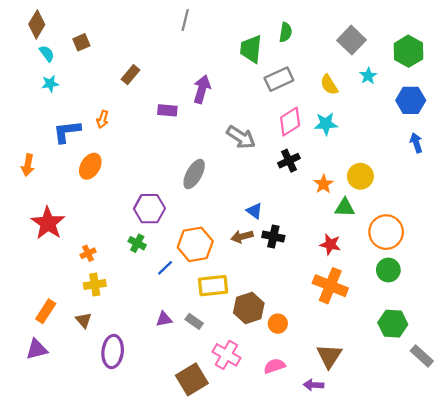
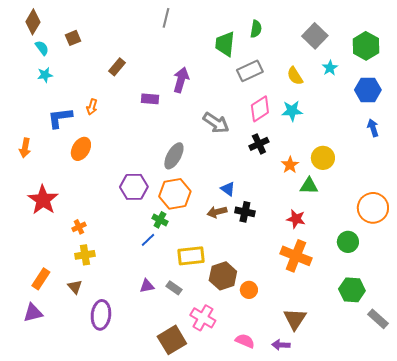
orange circle: (386, 232) -> (373, 208), moved
green cross: (137, 243) -> (160, 220), moved
orange hexagon: (195, 244) -> (175, 194), moved
pink semicircle: (274, 366) -> (245, 341), moved, turned 42

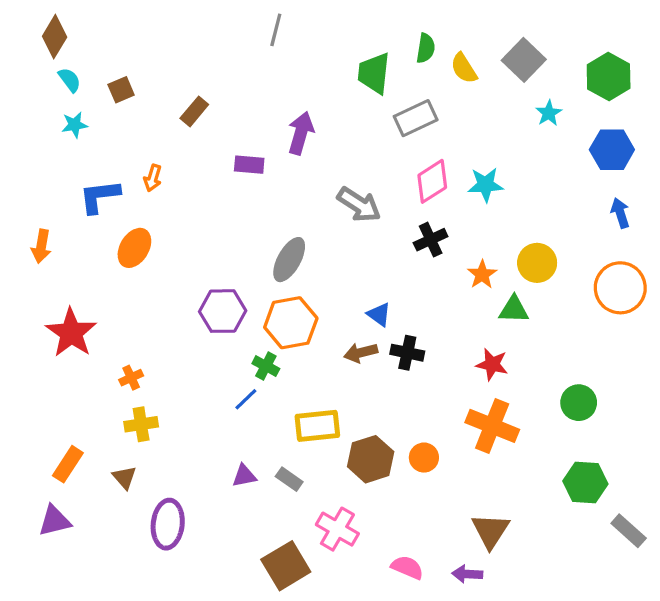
brown square: (73, 38) -> (121, 90), moved
yellow semicircle: (295, 76) -> (464, 68), moved
orange circle: (373, 208) -> (620, 288), moved
orange circle: (249, 290) -> (424, 458), moved

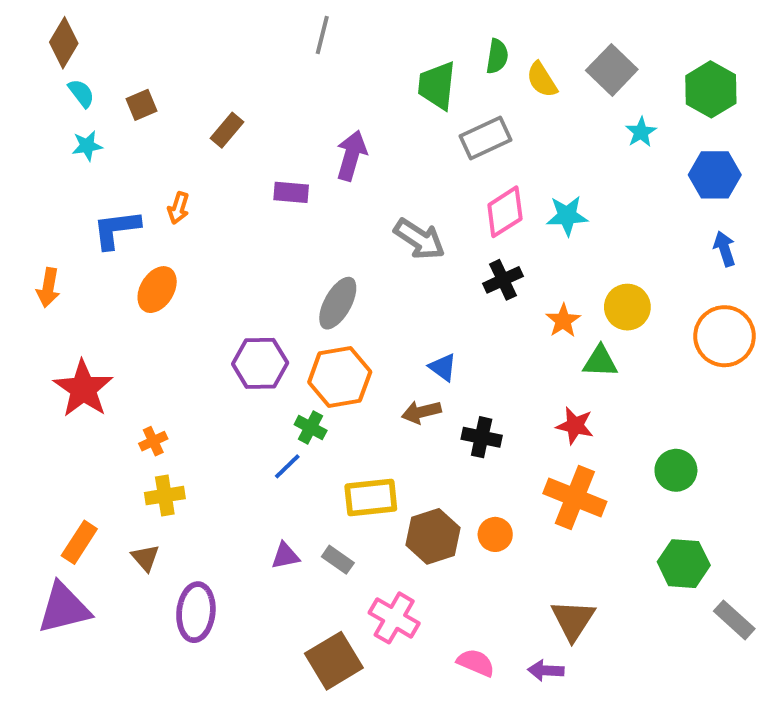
black cross: (407, 353) -> (482, 437), moved
purple triangle: (55, 521) -> (64, 608), size x1.4

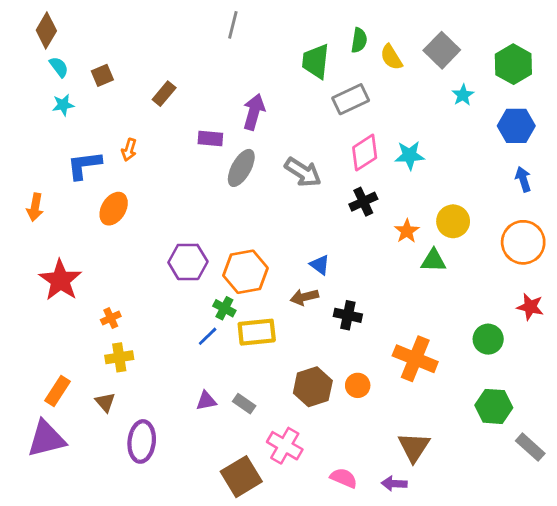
gray ellipse: (338, 303) -> (241, 168), moved
red star: (575, 426) -> (530, 307), moved
yellow rectangle: (371, 497) -> (257, 332), moved

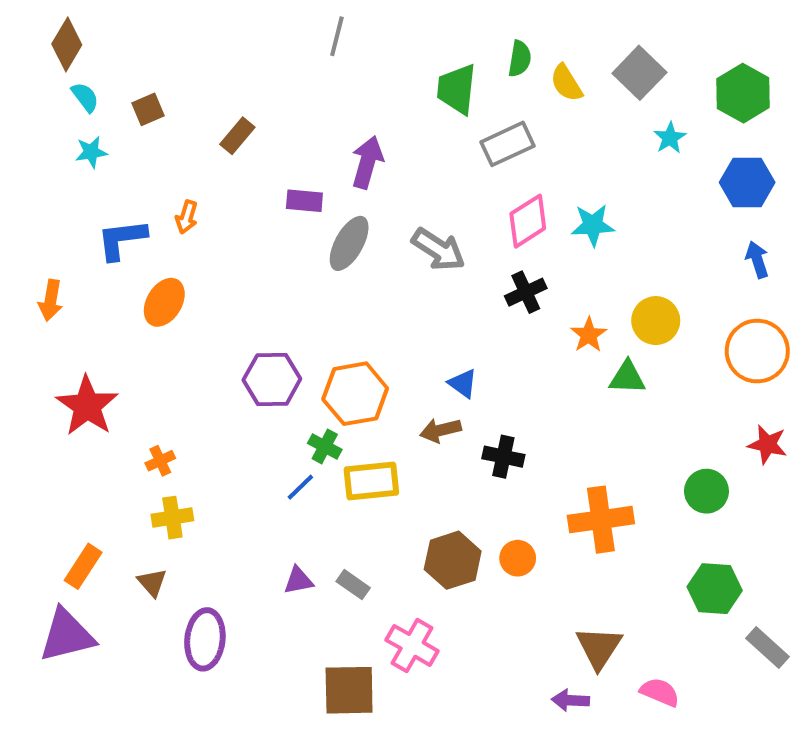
orange cross: (415, 359) -> (601, 520), turned -30
brown square: (241, 477) -> (349, 690), turned 30
pink semicircle: (344, 478) -> (660, 692), moved

